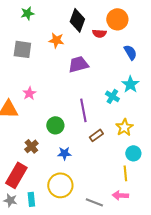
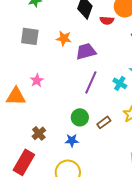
orange star: (56, 40) -> (64, 38), moved
purple line: (83, 110) -> (91, 82), moved, turned 35
green circle: (55, 125) -> (80, 117), moved

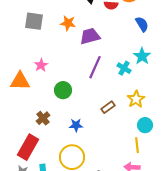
green circle: (80, 117) -> (63, 90), moved

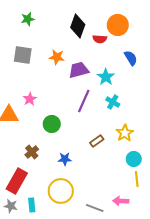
cyan star: (142, 56) -> (106, 77), moved
yellow line: (137, 145) -> (137, 179), moved

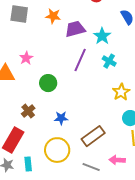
brown rectangle: (97, 141) -> (93, 136), moved, size x1.6

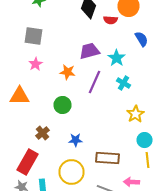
orange star: (53, 16) -> (68, 72), moved
pink star: (26, 58) -> (36, 64), moved
brown rectangle: (93, 136) -> (108, 158), turned 40

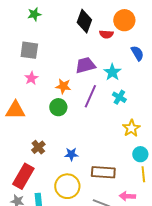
green circle: (62, 105) -> (58, 107), moved

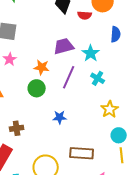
blue semicircle: (137, 53) -> (116, 34), turned 35
brown cross: (38, 147) -> (17, 128), turned 32
blue star: (71, 154) -> (60, 117), moved

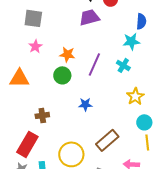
purple trapezoid: (64, 46) -> (89, 17), moved
cyan star: (91, 53) -> (131, 41), moved, turned 30
brown rectangle: (82, 153) -> (107, 140), turned -45

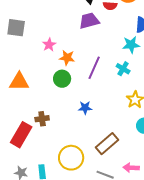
gray square: (33, 18) -> (16, 28), moved
pink star: (35, 46) -> (49, 45), moved
red rectangle: (27, 144) -> (21, 135), moved

